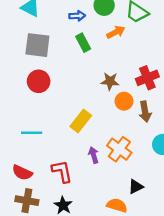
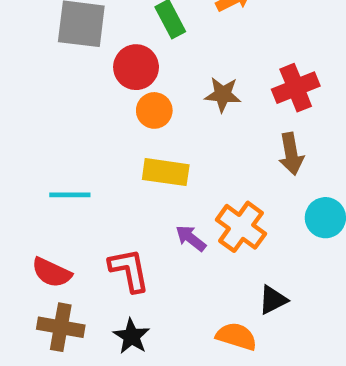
red circle: (39, 81) -> (136, 67), moved
orange circle: (124, 101) -> (154, 110), moved
yellow rectangle: (81, 121) -> (166, 172), turned 60
purple arrow: (94, 155) -> (191, 238), turned -35

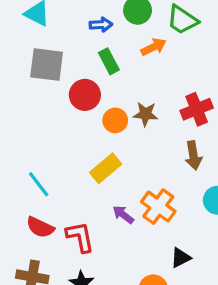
orange circle: (154, 110) -> (115, 120), moved
yellow rectangle: (166, 172) -> (106, 168), turned -48
cyan line: (70, 195) -> (39, 184), turned 52
red semicircle: (52, 272) -> (40, 227), moved

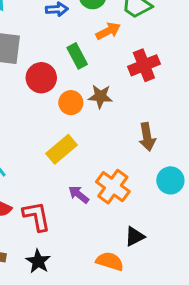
green rectangle: (109, 61) -> (77, 56), moved
red cross: (197, 109) -> (144, 65), moved

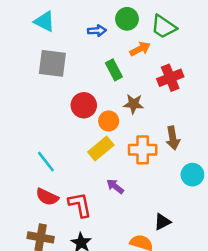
red circle: (41, 78) -> (84, 105), moved
orange circle: (71, 103) -> (109, 121), moved
orange cross: (113, 187) -> (143, 150), moved, turned -36

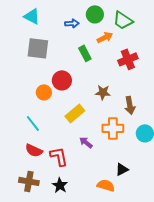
brown star: (134, 104) -> (103, 92), moved
orange circle: (109, 121) -> (44, 92), moved
orange cross: (143, 150) -> (113, 128), moved

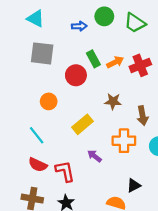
orange arrow: (105, 37) -> (115, 62), moved
red circle: (62, 80) -> (76, 75), moved

